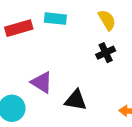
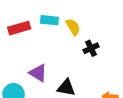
yellow semicircle: (107, 20) -> (73, 27), moved

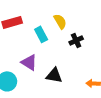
cyan rectangle: (49, 20) -> (41, 34), moved, turned 56

